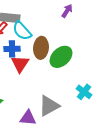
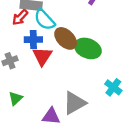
brown ellipse: (41, 48) -> (66, 38), turned -50
green ellipse: (61, 57) -> (88, 48), turned 65

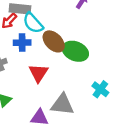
red triangle: (42, 56) -> (38, 73), moved
gray triangle: (74, 103) -> (62, 104), turned 35

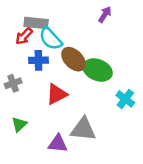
red triangle: (38, 73) -> (57, 94), turned 30
cyan cross: (100, 89) -> (125, 99), moved

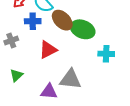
cyan cross: (125, 99) -> (106, 54), turned -35

